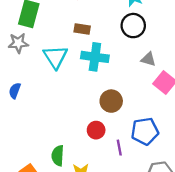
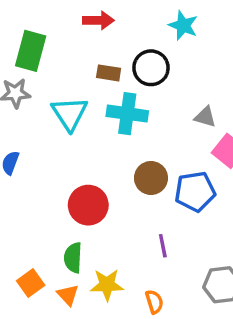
black circle: (133, 26) -> (151, 68), moved
red circle: (96, 130) -> (88, 205), moved, size x1.5
blue pentagon: (145, 131) -> (195, 192), moved

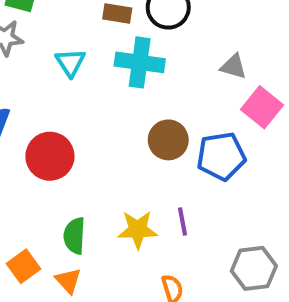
cyan triangle: (70, 114) -> (70, 62), size x0.7
red circle: (88, 205) -> (50, 156), moved
yellow star: (107, 285) -> (138, 230), moved

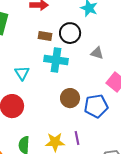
cyan triangle: (70, 62) -> (22, 73), moved
gray triangle: (233, 66) -> (97, 53), moved

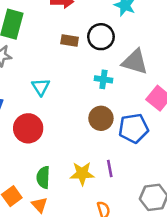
gray triangle: (97, 53) -> (135, 62), size x1.6
cyan cross: (56, 60) -> (103, 79), moved, size x0.6

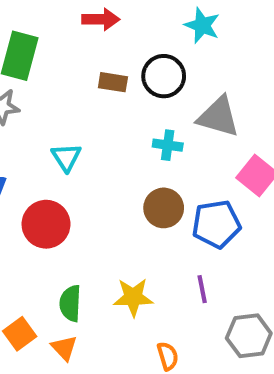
purple line: (110, 169) -> (202, 289), moved

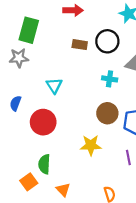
yellow star: (133, 297) -> (91, 145), moved
green semicircle: (70, 303) -> (44, 164), moved
orange triangle: (64, 348) -> (63, 190), moved

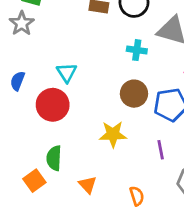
gray star: (19, 58) -> (22, 23), turned -30
cyan triangle: (54, 86) -> (67, 73), moved
orange triangle: (63, 190) -> (88, 185), moved

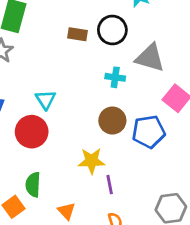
purple line: (161, 150) -> (110, 185), moved

